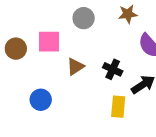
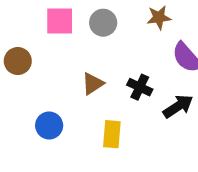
pink square: (49, 42) -> (60, 21), moved
yellow rectangle: (118, 107) -> (112, 134), moved

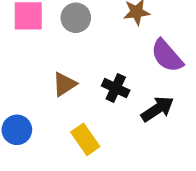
yellow rectangle: (112, 134) -> (85, 139), turned -40

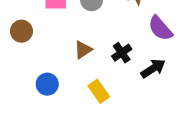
black cross: (116, 88) -> (122, 53), turned 30

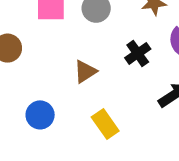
black cross: (122, 53) -> (138, 53), moved

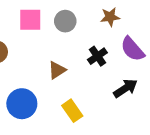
blue circle: (40, 115) -> (22, 104), size x1.4

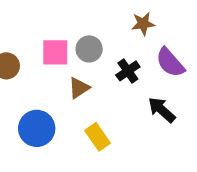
pink square: (30, 20) -> (55, 52), moved
gray circle: (65, 21) -> (89, 49), moved
black arrow: (125, 88) -> (162, 110), turned -105

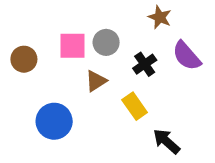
brown star: (143, 24) -> (160, 17), turned 30
black arrow: (162, 110) -> (166, 141), moved
yellow rectangle: (98, 137) -> (135, 106), moved

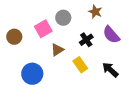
gray circle: (106, 42) -> (63, 18), moved
pink square: (73, 46) -> (43, 29), turned -30
black arrow: (166, 141) -> (110, 70), moved

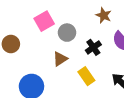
gray circle: (63, 18) -> (67, 33), moved
pink square: (43, 29) -> (44, 21), moved

